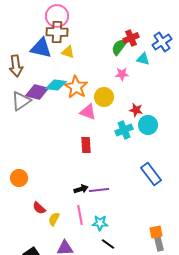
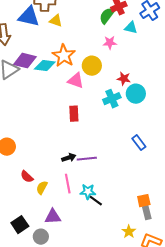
cyan diamond: (56, 85) -> (45, 66), moved
blue rectangle: (151, 174) -> (139, 143), size x0.7
black line: (108, 244) -> (96, 201), moved

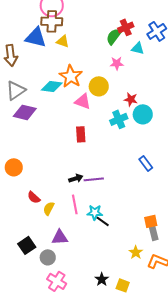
purple diamond: (25, 61) -> (25, 112), moved

